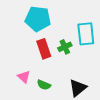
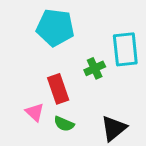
red rectangle: (44, 49) -> (58, 89), moved

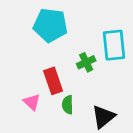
green semicircle: (64, 124) -> (68, 105), moved, turned 66

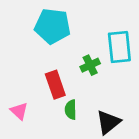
pink triangle: (32, 102) -> (19, 111), moved

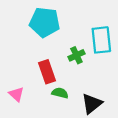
green semicircle: (71, 110) -> (60, 93), turned 105

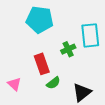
green semicircle: (60, 93) -> (53, 83), turned 128

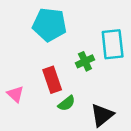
pink triangle: (14, 84) -> (15, 94), moved

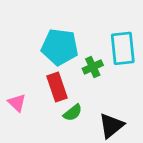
cyan pentagon: (50, 25) -> (60, 47), moved

